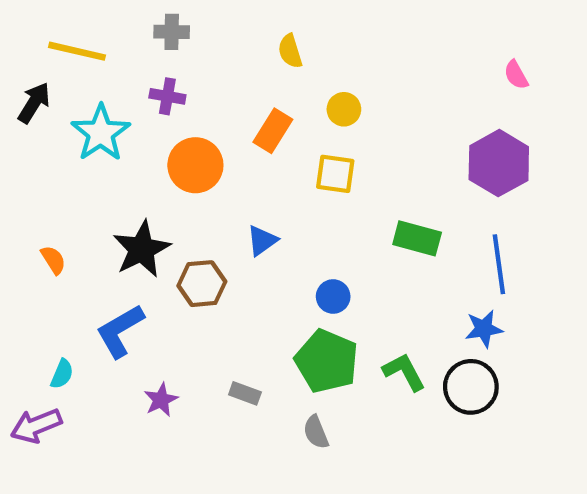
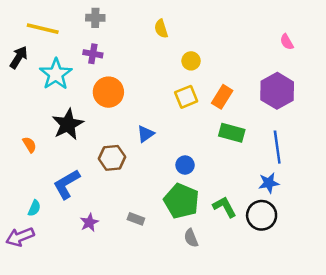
orange rectangle: (273, 131) -> (222, 97), moved
yellow square: (335, 174) -> (186, 97), turned -30
black star: (142, 249) -> (68, 124), moved
gray semicircle: (316, 432) -> (191, 238), moved

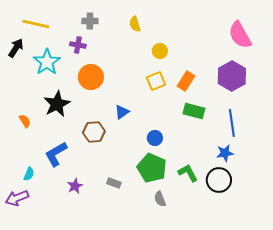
gray cross: (95, 18) -> (90, 21), moved
pink semicircle: (287, 42) -> (240, 35), size x2.0

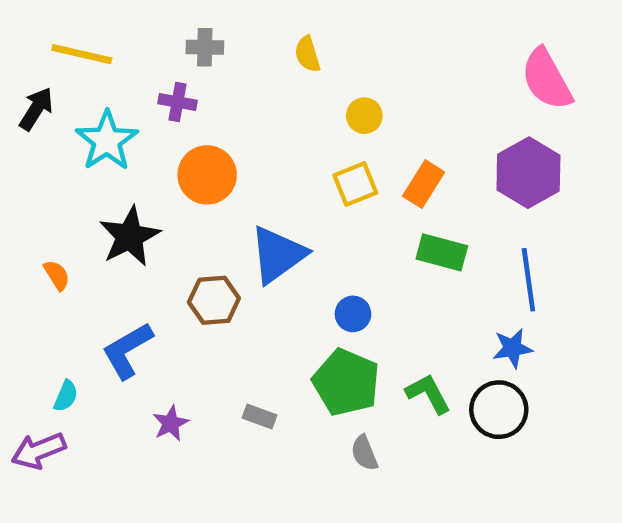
blue triangle: (122, 112) -> (278, 255), size x1.8

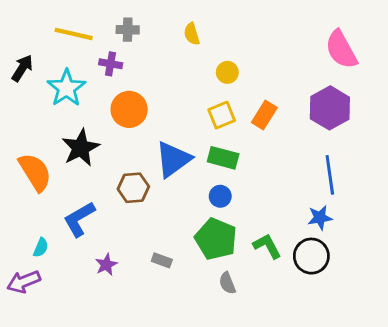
yellow line: (82, 54) -> (74, 34), moved
green rectangle: (442, 252) -> (223, 158), moved
orange semicircle: (57, 275) -> (35, 172), size x2.0

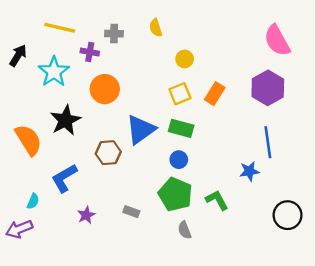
gray cross: (128, 30) -> (114, 34), moved
blue star: (320, 218) -> (249, 171), moved
black circle: (311, 256) -> (288, 215), moved

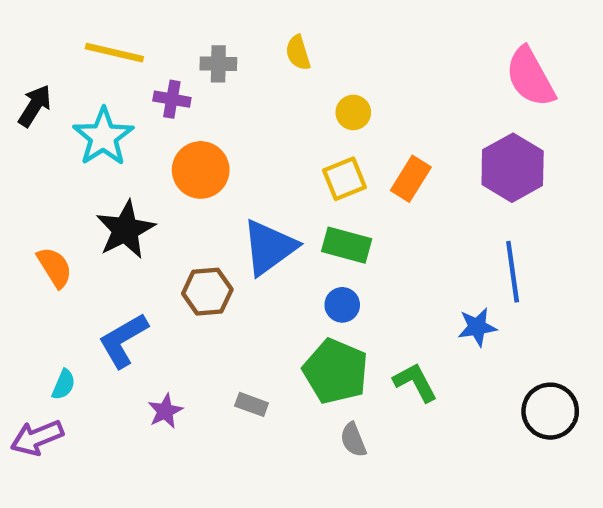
orange semicircle: (28, 140) -> (55, 267), size x0.7

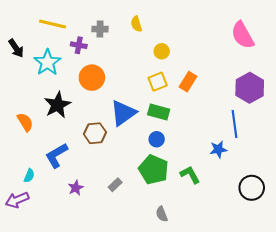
black arrow: (35, 106) -> (16, 48), turned 114
purple hexagon: (513, 168) -> (250, 88), moved
gray rectangle: (252, 404) -> (115, 185), turned -64
gray semicircle: (353, 440) -> (162, 214), moved

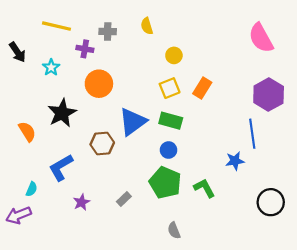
cyan star: (47, 62) -> (51, 67), size x0.6

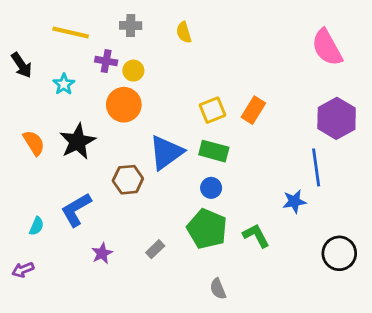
gray cross: (108, 32) -> (131, 26), moved
yellow circle: (174, 55) -> (133, 71), moved
orange semicircle: (27, 132) -> (34, 143), moved
cyan semicircle: (32, 189) -> (37, 226), moved
purple arrow: (18, 215) -> (23, 270), size x0.7

